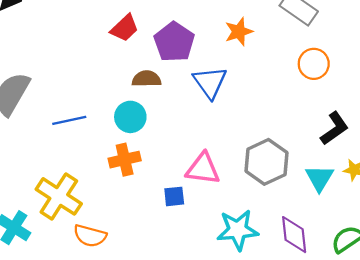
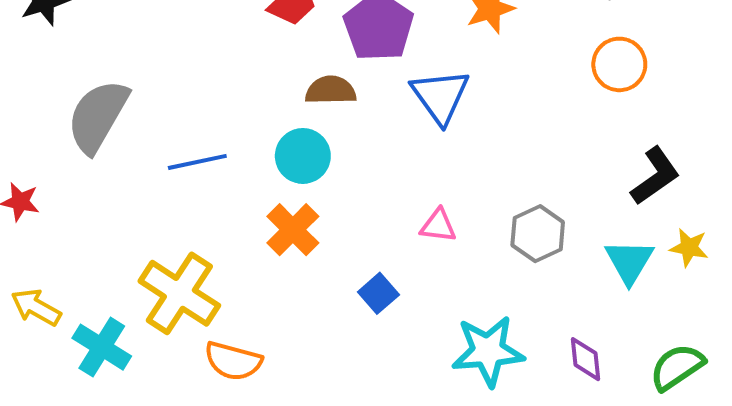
orange cross: (125, 160) -> (293, 230), turned -32
gray hexagon: (266, 162) -> (538, 234), size x0.7
pink triangle: (203, 169) -> (438, 226), moved, size x0.6
blue square: (174, 196) -> (378, 293), turned -35
purple diamond: (294, 235) -> (585, 359), size x0.7

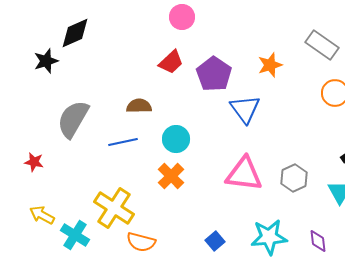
brown semicircle: (331, 90) -> (139, 106), moved
pink triangle: (438, 226) -> (244, 174), size x2.0
blue square: (378, 293) -> (215, 241), moved

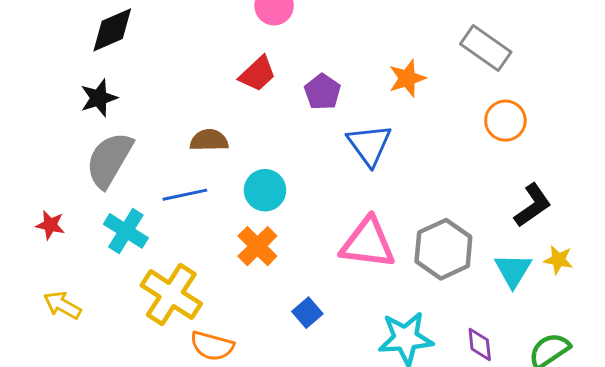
black star: (46, 61) -> (99, 98), moved
purple pentagon: (214, 74) -> (322, 92), size x0.7
gray hexagon: (294, 178) -> (443, 249), size x1.4
cyan cross: (75, 235) -> (126, 231), moved
blue square: (215, 241) -> (307, 313), moved

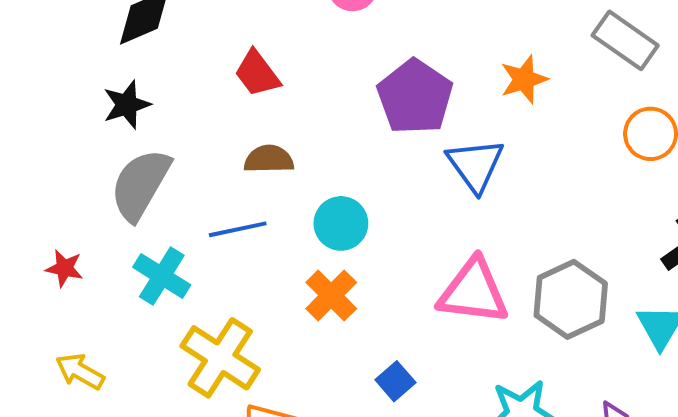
red trapezoid: (257, 74) -> (257, 73), moved, turned 96
purple pentagon: (322, 92) -> (415, 97), size x1.6

